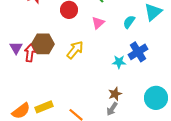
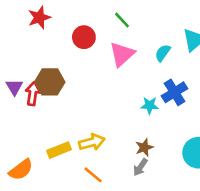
pink triangle: (98, 23) -> (122, 54), size x1.5
yellow arrow: (75, 50) -> (92, 142), moved, turned 36
yellow rectangle: (44, 107) -> (59, 150), moved

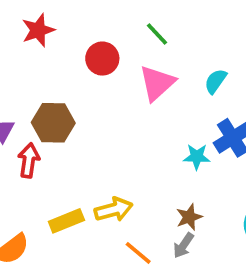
red arrow: (33, 94) -> (29, 160), moved
orange line: (93, 175) -> (138, 253), moved

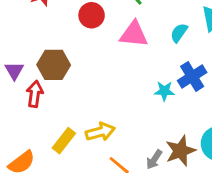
pink triangle: (157, 83) -> (134, 34), turned 48
brown star: (189, 217) -> (180, 151), moved, size x1.5
yellow rectangle: (66, 221) -> (64, 141), turned -30

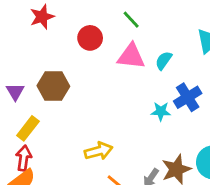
cyan semicircle: (179, 33) -> (164, 61), moved
red arrow: (35, 94) -> (24, 158), moved
yellow rectangle: (64, 141) -> (28, 128), moved

